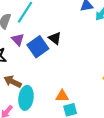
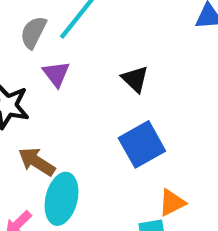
blue square: (38, 47) -> (142, 144), moved
orange triangle: (62, 96) -> (172, 203), moved, turned -32

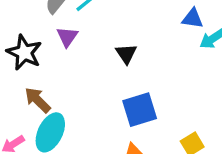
blue square: (142, 144) -> (140, 110), moved

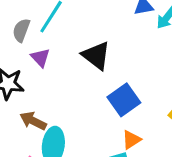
black triangle: (126, 54) -> (96, 56), size x1.5

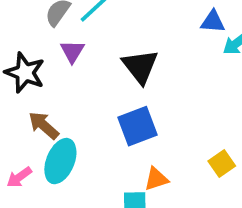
blue square: (124, 100) -> (137, 126), moved

